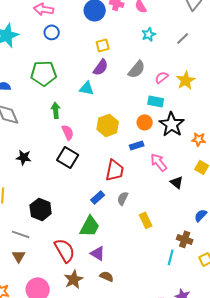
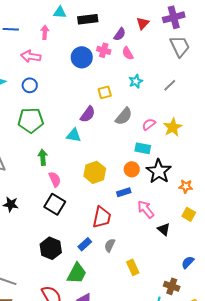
blue circle: (52, 32) -> (30, 85), moved
yellow square: (103, 45) -> (105, 92), moved
black hexagon: (41, 209) -> (51, 248), moved

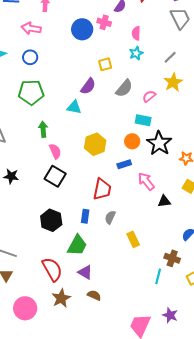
pink semicircle: (128, 53) -> (136, 33), moved, turned 32
yellow star: (173, 127) -> (173, 82), moved
black triangle: (164, 229) -> (164, 201), turned -48
blue rectangle: (85, 244) -> (85, 216), turned -40

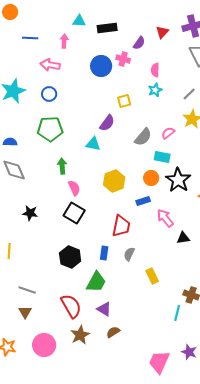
gray semicircle: (124, 88) -> (143, 137), moved
brown semicircle: (94, 295) -> (113, 332), turned -56

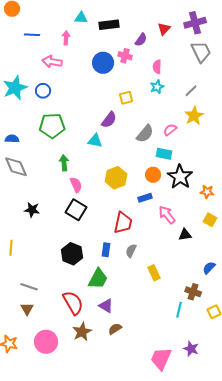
blue circle: (49, 94) -> (43, 91), moved

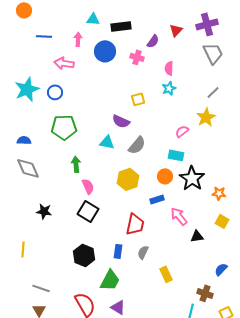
blue circle: (103, 63) -> (105, 51), moved
gray line: (191, 91) -> (213, 92), moved
purple semicircle: (109, 120) -> (121, 121), turned 78
gray semicircle: (145, 134) -> (137, 145), moved

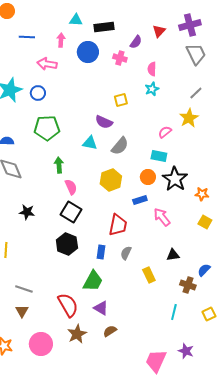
black triangle: (197, 236) -> (173, 255), moved
black hexagon: (84, 255) -> (67, 244), moved
brown cross: (205, 293) -> (188, 285), moved

